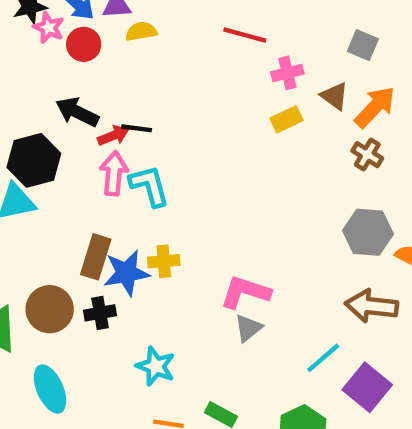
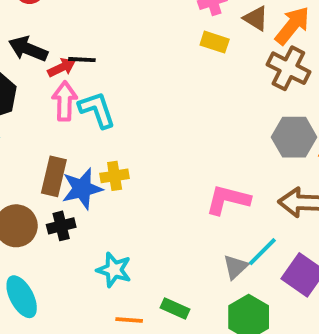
yellow rectangle: (287, 119) -> (215, 42), turned 48
brown cross: (367, 155) -> (288, 68), size x1.5
pink L-shape: (245, 292) -> (228, 200), moved
gray triangle: (248, 328) -> (236, 267), moved

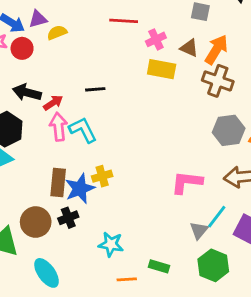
yellow rectangle: (215, 42) -> (162, 69), size x1.4
black line: (82, 60) -> (95, 89), moved

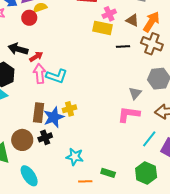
red circle: (22, 48) -> (29, 18), moved
yellow rectangle: (162, 69) -> (103, 28), moved
black line: (95, 89) -> (123, 46), moved
cyan L-shape: (83, 130) -> (57, 76), turned 135
gray triangle: (199, 230) -> (135, 93), moved

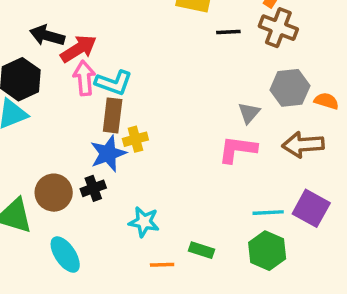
red arrow: (36, 57) -> (78, 49), size x1.5
brown rectangle: (39, 113) -> (113, 115), moved
cyan line: (149, 139) -> (268, 213), moved, turned 48

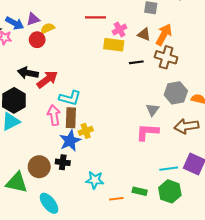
pink arrow: (84, 78) -> (54, 115), moved
black cross: (93, 188) -> (63, 162), turned 32
green rectangle: (202, 250) -> (140, 191), moved
orange line: (162, 265) -> (116, 199), moved

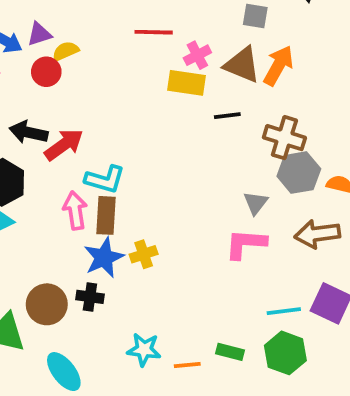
brown triangle: (144, 34) -> (242, 65), size x1.5
brown cross: (166, 57) -> (284, 138), moved
yellow cross: (86, 131) -> (144, 254), moved
cyan star: (95, 180) -> (144, 350), moved

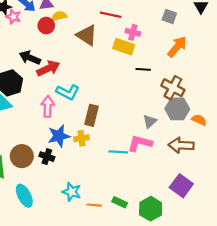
pink cross: (197, 55) -> (133, 32), turned 32
brown triangle: (242, 65) -> (87, 35), moved
brown rectangle: (106, 215) -> (92, 115), moved
cyan line: (284, 311) -> (118, 152), moved

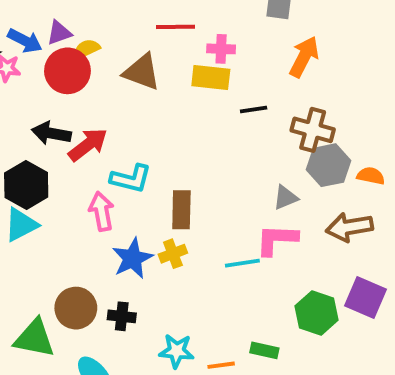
red circle: (46, 26) -> (67, 71), size x1.5
gray triangle: (150, 121) -> (285, 198), turned 32
black cross: (47, 157) -> (122, 316), moved
green hexagon: (151, 209) -> (317, 313), moved

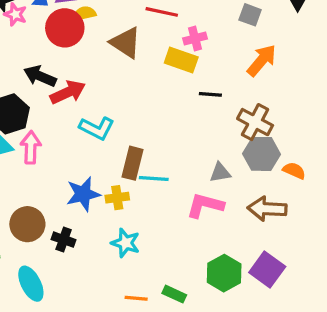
pink cross: (221, 49) -> (195, 38), turned -30
pink arrow: (102, 211) -> (31, 147), moved
cyan line: (242, 263) -> (154, 179), moved
cyan star: (177, 351) -> (126, 243), moved

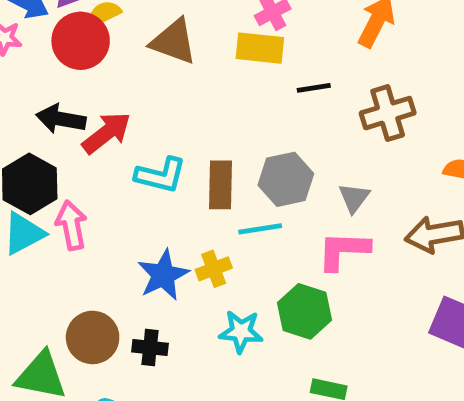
brown cross: (255, 122) -> (388, 113), turned -32
gray hexagon: (261, 154) -> (286, 179), moved
brown rectangle: (132, 163) -> (220, 185), moved
gray triangle: (220, 173) -> (354, 198), turned -30
green hexagon: (224, 273) -> (304, 311), moved

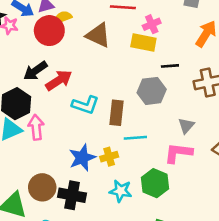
black arrow: (61, 119) -> (35, 71), turned -50
gray hexagon: (286, 179) -> (152, 91), moved
black cross: (150, 348) -> (72, 195), size x1.5

